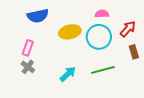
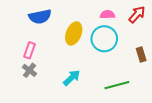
red arrow: (128, 29) -> (137, 15), moved
yellow ellipse: (70, 32) -> (74, 33), turned -55
green line: (103, 70) -> (117, 85), moved

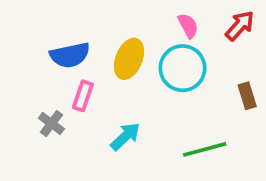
pink semicircle: (107, 15) -> (188, 26), turned 64
blue semicircle: (40, 17) -> (70, 55), moved
pink rectangle: (29, 50) -> (83, 96), moved

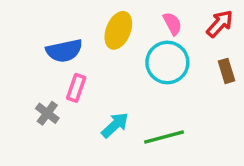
yellow ellipse: (129, 59) -> (118, 30), moved
brown rectangle: (247, 96) -> (227, 71), moved
green line: (205, 149) -> (164, 137), moved

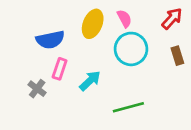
pink semicircle: (172, 24) -> (124, 19), moved
cyan arrow: (115, 125) -> (90, 81), moved

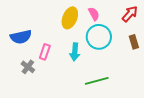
blue semicircle: (50, 40) -> (21, 37), moved
cyan arrow: (90, 81) -> (75, 52), moved, turned 138

